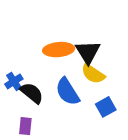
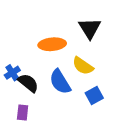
black triangle: (88, 52) -> (90, 28), moved

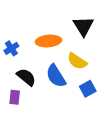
blue cross: (12, 73) -> (11, 48), moved
purple rectangle: (23, 113) -> (15, 97), moved

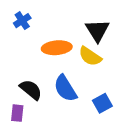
blue cross: (11, 48) -> (22, 21), moved
yellow semicircle: (77, 61) -> (90, 56), moved

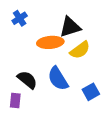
black triangle: (97, 30) -> (70, 27), moved, turned 45
yellow semicircle: (90, 56) -> (80, 50), turned -70

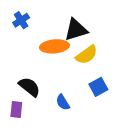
blue semicircle: (58, 79) -> (63, 102), moved, size x0.6
blue square: (91, 92) -> (98, 87), moved

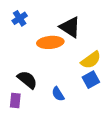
black triangle: (76, 30) -> (70, 27), turned 50
yellow semicircle: (87, 55) -> (91, 60), moved

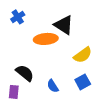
blue square: (91, 80) -> (83, 82), moved

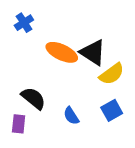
black triangle: (64, 25) -> (93, 52), moved
orange ellipse: (46, 39) -> (62, 52), turned 30

